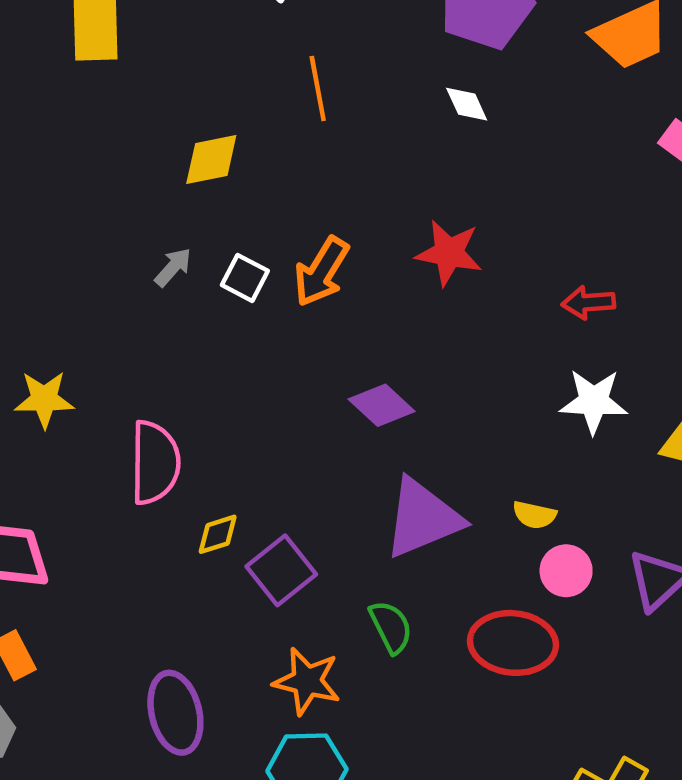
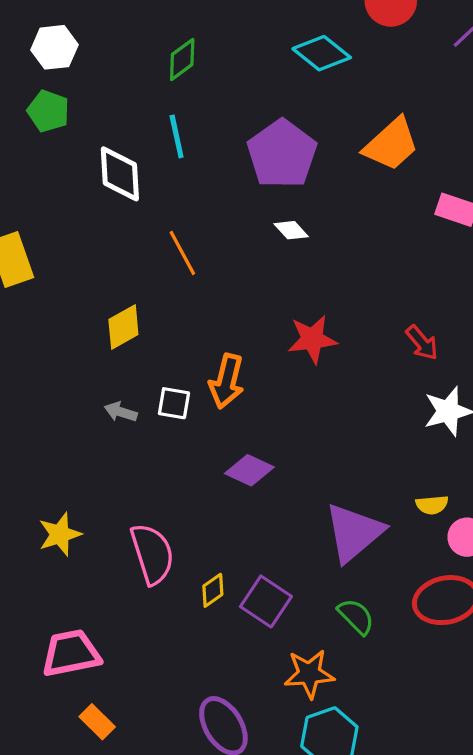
gray arrow: (173, 267) -> (121, 412), turned -96
red arrow: (588, 303) -> (422, 343), turned -108
purple diamond: (382, 405) -> (249, 470), moved

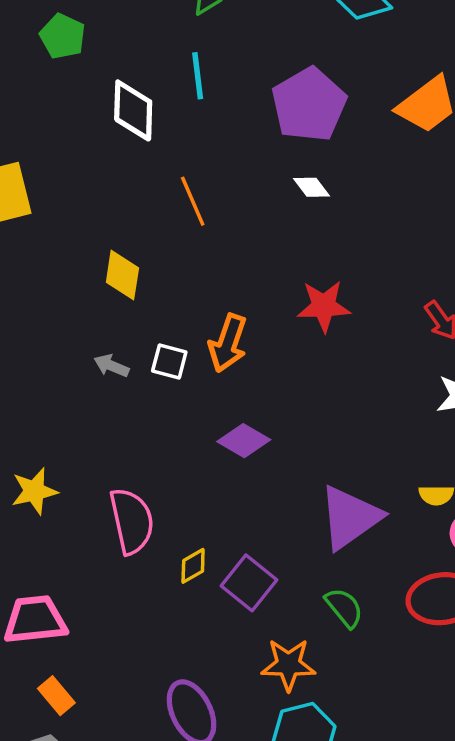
yellow diamond: (123, 327) -> (122, 275), turned -57

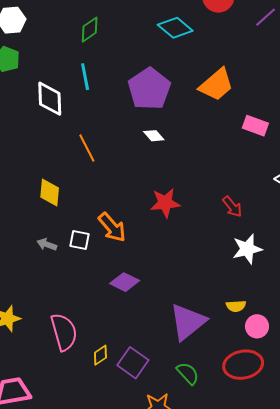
orange arrow: (228, 343) -> (112, 227), turned -56

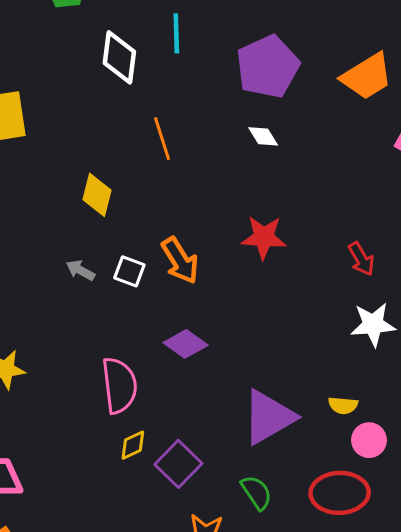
pink semicircle: (64, 332) -> (119, 385), moved

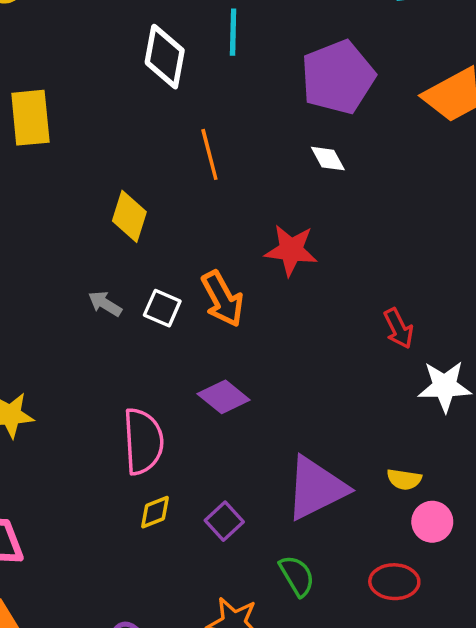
red star: (264, 237) -> (291, 250), moved
red arrow: (361, 259) -> (399, 328), moved
purple square: (178, 464) -> (224, 521), moved, size x0.7
red ellipse: (340, 493) -> (394, 582), size x0.7

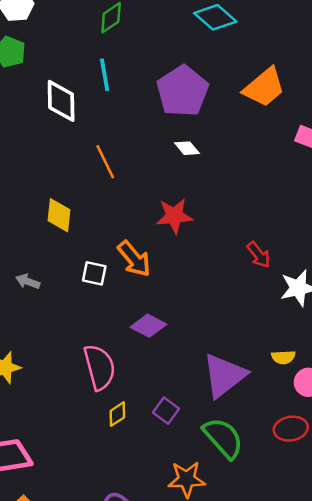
gray arrow: (105, 304) -> (28, 281), moved
green semicircle: (297, 576) -> (223, 438), size x1.5

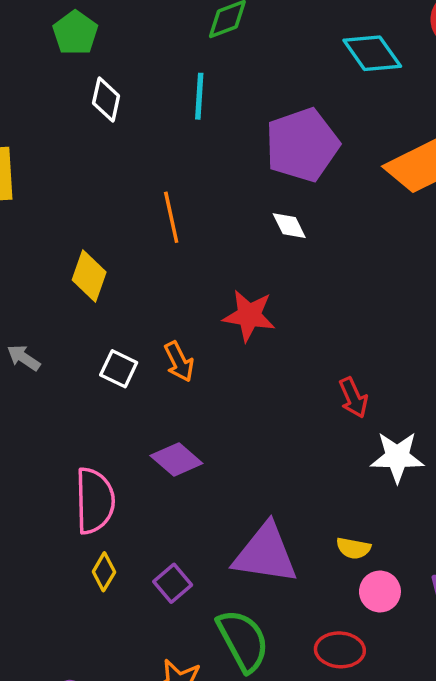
white diamond: (61, 101) -> (106, 99), moved, size x0.7
orange arrow: (134, 259) -> (179, 362), size x0.7
purple triangle: (224, 375) -> (265, 554), turned 33
yellow diamond: (117, 414) -> (104, 572), turned -40

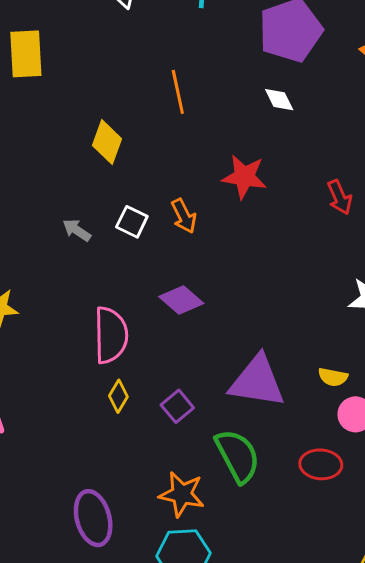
gray arrow: (24, 358) -> (77, 230), moved
red arrow: (353, 398) -> (340, 197), moved

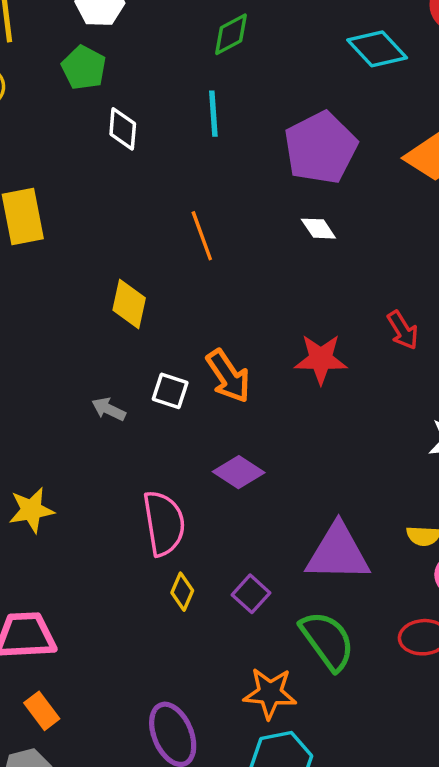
red star: (244, 177) -> (321, 359), moved
orange arrow: (184, 216) -> (228, 376), size x1.4

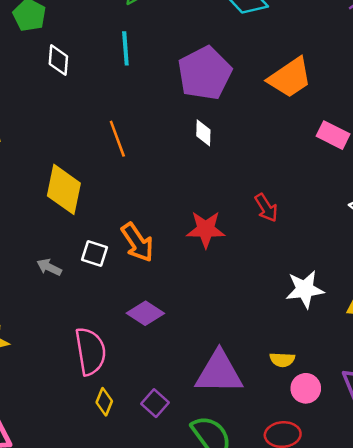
white diamond: (318, 229) -> (203, 133), turned 36
yellow diamond: (129, 304) -> (64, 189), size x1.4

